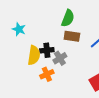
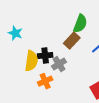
green semicircle: (68, 18) -> (80, 24), moved
brown rectangle: (72, 36) -> (72, 41), turned -56

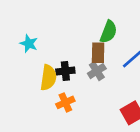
brown rectangle: (72, 41) -> (98, 53), turned -42
gray cross: (59, 64) -> (97, 71), moved

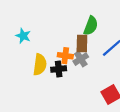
black cross: (65, 71) -> (59, 69), moved
orange cross: (65, 102) -> (65, 56), moved, turned 32

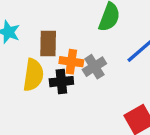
brown rectangle: (82, 43) -> (48, 44), moved

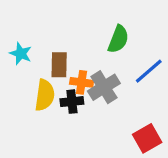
gray cross: (94, 67) -> (104, 87), size x1.4

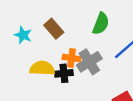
brown rectangle: (59, 65) -> (54, 29), moved, turned -42
yellow semicircle: (45, 95) -> (42, 68), turned -95

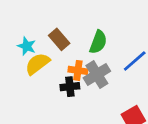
green semicircle: (101, 24) -> (98, 42), moved
yellow semicircle: (42, 68) -> (37, 64), moved, turned -40

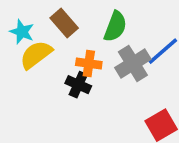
gray cross: (97, 75) -> (133, 63), moved
black cross: (70, 87) -> (78, 85), turned 30

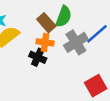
brown rectangle: (64, 23) -> (46, 23), moved

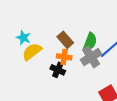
green semicircle: (64, 17) -> (90, 42), moved

